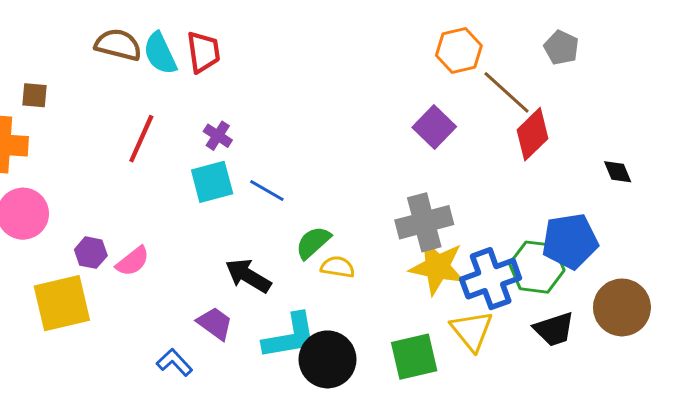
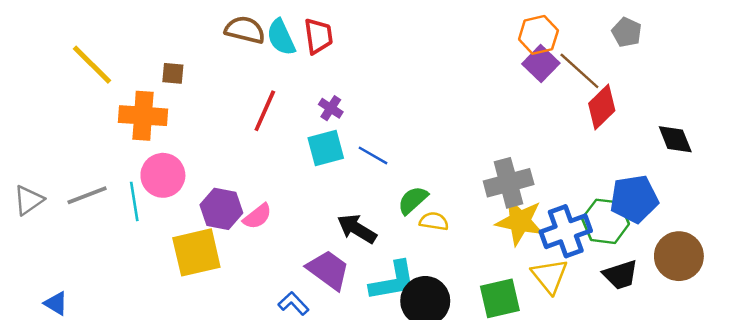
purple square: (434, 127) -> (541, 63), moved
black diamond: (618, 172) -> (675, 139), size x1.4
purple hexagon: (91, 253) -> (221, 209), size x1.5
purple trapezoid: (215, 323) -> (328, 270), size x1.4

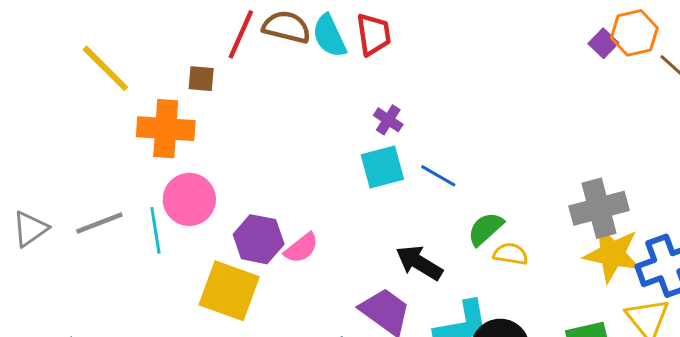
purple square: (541, 63) -> (603, 43), moved, size x0.7
red line: (265, 111) -> (241, 34), moved
yellow square: (196, 252) -> (229, 291), turned 33

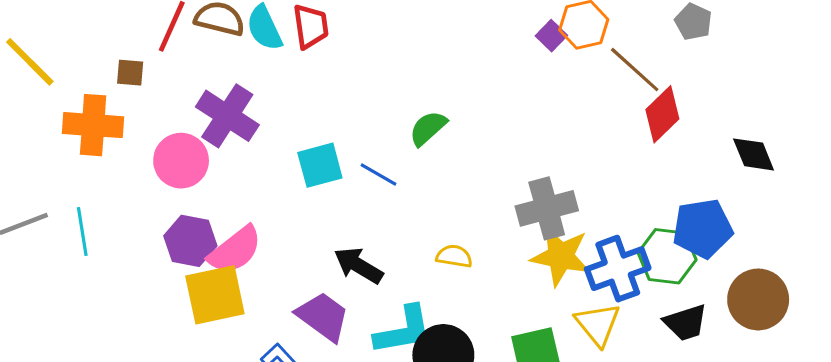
purple cross: (388, 120) -> (227, 116), moved, size x2.0
pink circle: (189, 199) -> (181, 161), moved
green semicircle: (485, 229) -> (428, 128), moved
pink semicircle: (301, 248) -> (235, 250), size x1.5
yellow square: (229, 291) -> (215, 295), moved, turned -32

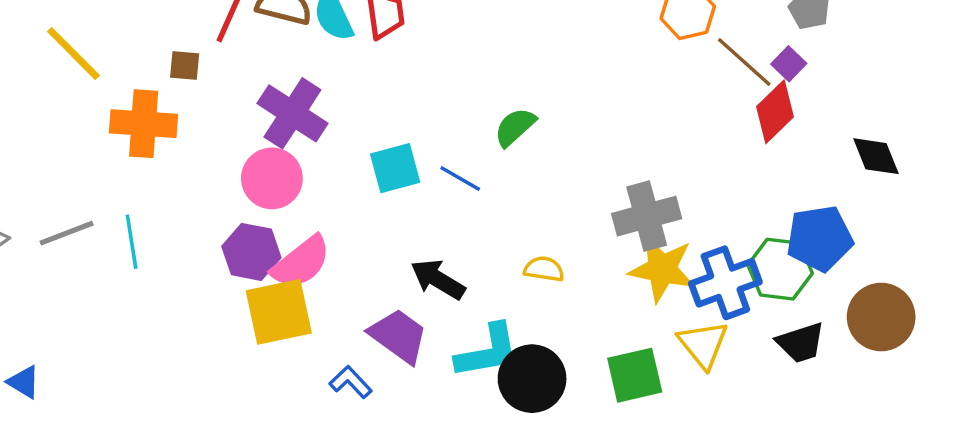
purple square: (551, 36) -> (789, 64), moved
pink circle: (181, 161) -> (272, 178), moved

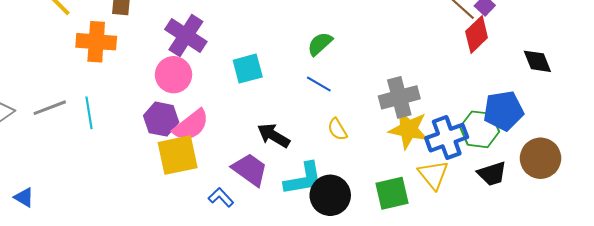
blue line: (460, 178) -> (319, 84), moved
yellow semicircle: (544, 269) -> (337, 129), turned -130

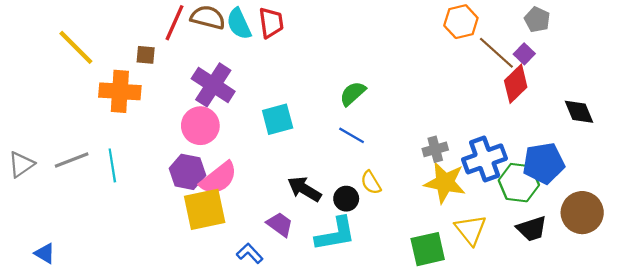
gray cross: (399, 97) -> (435, 149), size x0.6
blue cross: (447, 138) -> (485, 159), moved
purple trapezoid: (250, 170) -> (280, 224), size x0.7
black circle: (330, 195) -> (346, 199), moved, size x0.6

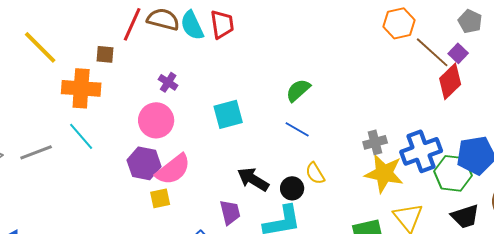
purple cross: (213, 85) -> (168, 82), size x0.5
cyan line: (112, 165) -> (81, 136), moved, turned -32
yellow square: (205, 209) -> (160, 198), size x0.5
purple trapezoid: (280, 224) -> (230, 212), turned 40

